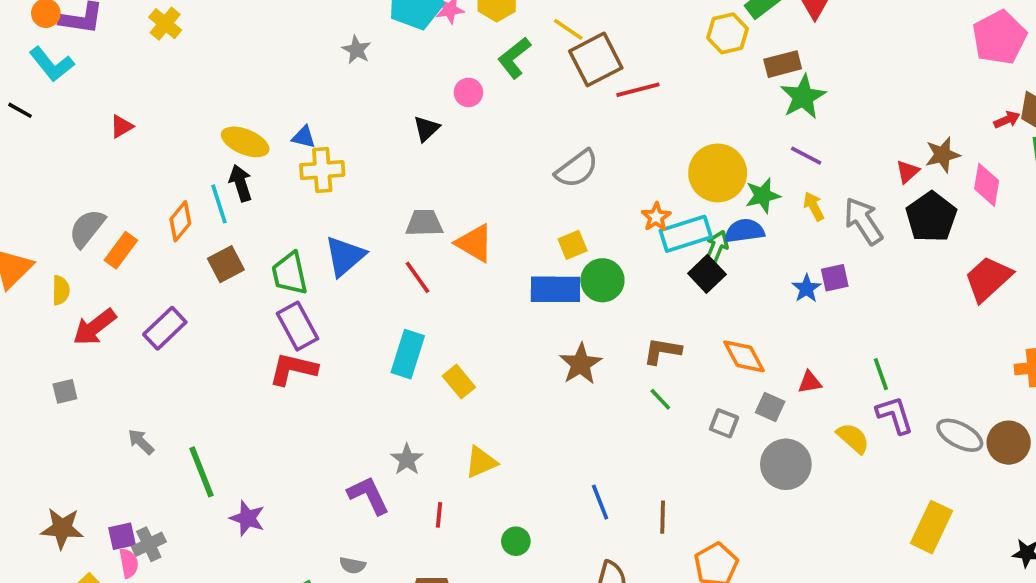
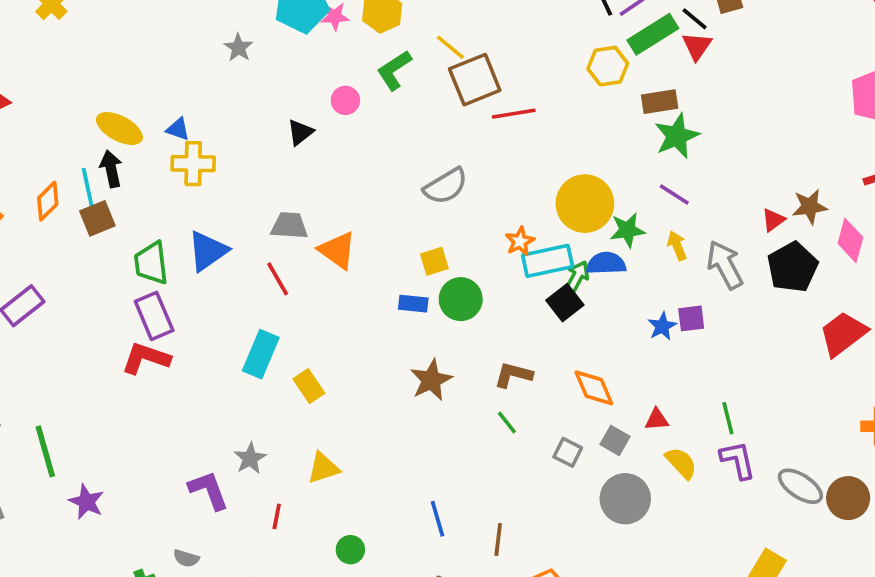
brown square: (226, 264) -> (97, 218), moved
blue rectangle: (555, 289) -> (413, 304), size x0.6
yellow semicircle: (853, 438) -> (681, 463), moved

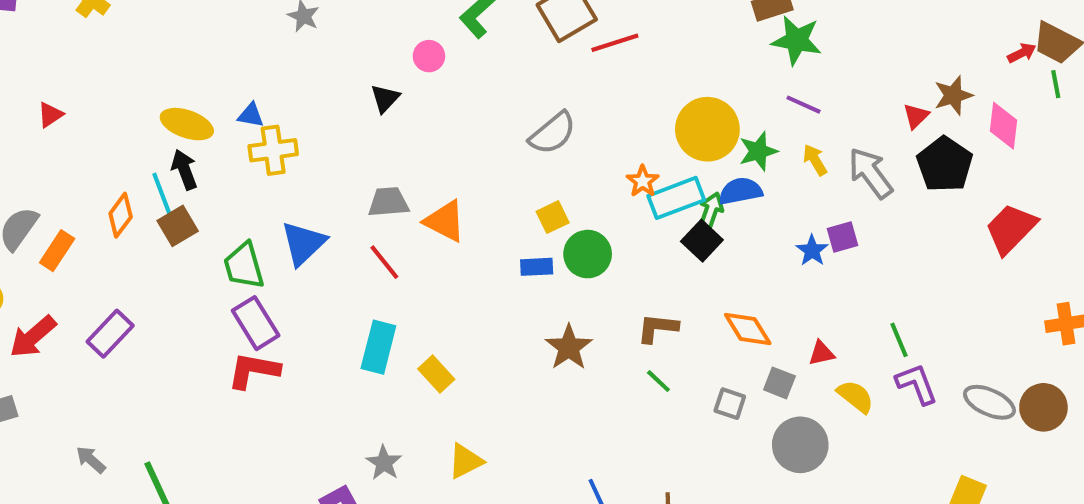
green star: (677, 136) -> (797, 40), turned -30

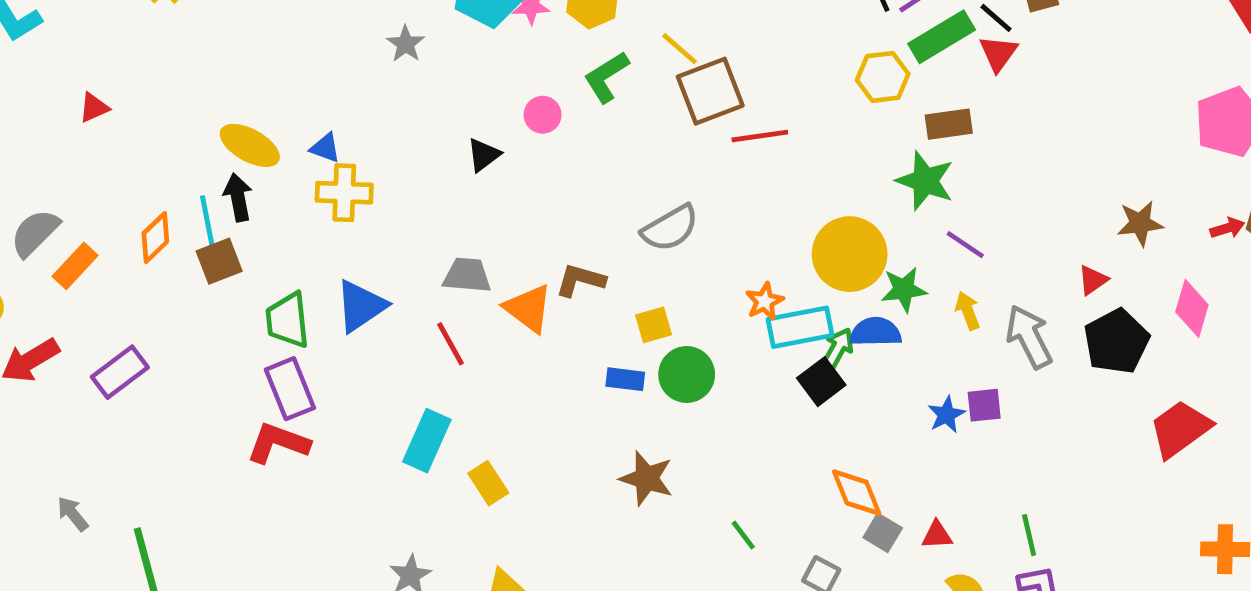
green star: (797, 40) -> (925, 181), moved
brown star: (953, 95) -> (1140, 223), moved
brown L-shape: (658, 328) -> (580, 280), moved
brown star: (569, 347) -> (646, 478), turned -30
gray square: (779, 383) -> (883, 533), moved

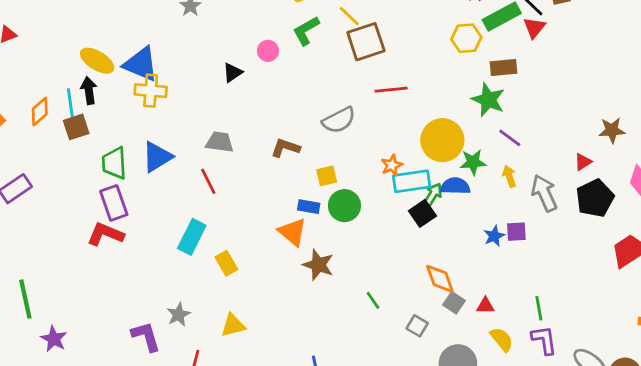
red line: (760, 136) -> (391, 90), moved
blue triangle: (325, 148) -> (141, 64), size x2.0
orange triangle: (528, 308) -> (292, 232), moved

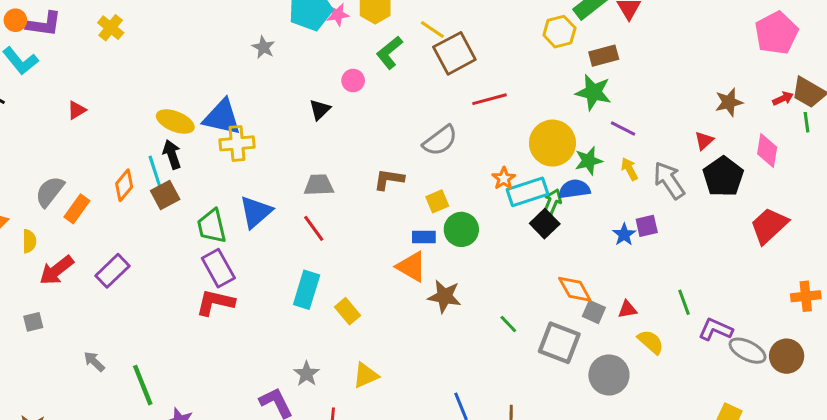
gray square: (417, 326) -> (559, 343), size x1.8
purple L-shape: (544, 340) -> (715, 329), moved, turned -48

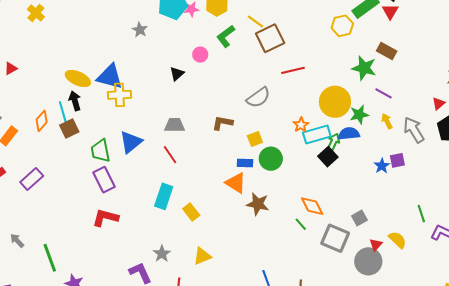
brown rectangle: (604, 56) -> (387, 51), moved, turned 42
orange diamond: (575, 289) -> (312, 206), moved
red L-shape: (215, 302) -> (105, 218), moved
red triangle: (627, 309) -> (376, 245), moved, turned -40
gray square: (594, 312) -> (359, 218), turned 35

